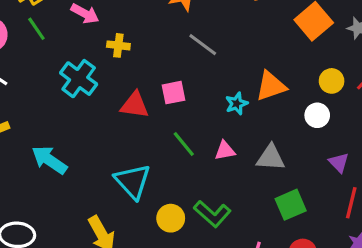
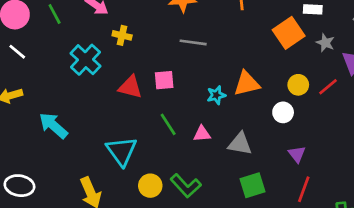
gray line: (203, 45) -> (193, 42), turned -35

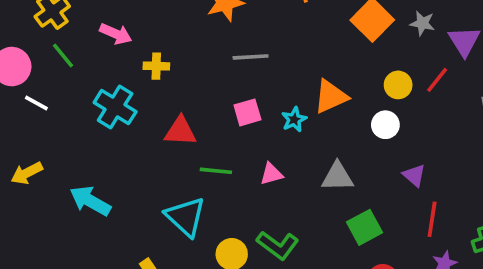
white line: (17, 52) -> (36, 103), moved
pink square: (164, 80) -> (247, 112), moved
green line: (168, 124) -> (216, 171), moved, turned -40
pink triangle: (202, 134) -> (271, 174), moved

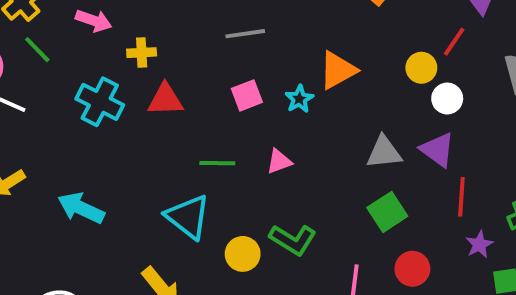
yellow circle: (398, 85) -> (421, 68), moved
white circle: (385, 125) -> (447, 99), moved
red triangle: (180, 131) -> (165, 100), moved
purple triangle: (414, 175) -> (438, 150), size x1.4
gray triangle: (337, 177) -> (384, 152), moved

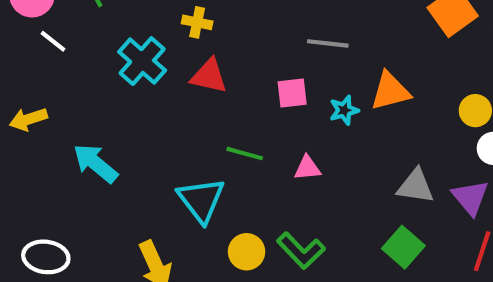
gray line: (245, 34) -> (328, 43), moved
green square: (387, 212) -> (403, 247), turned -30

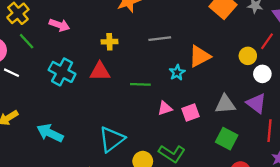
yellow cross: (197, 22) -> (109, 42), moved
pink square: (292, 93) -> (191, 113), moved
green line: (245, 154) -> (140, 84), moved
cyan triangle: (201, 200) -> (112, 139), turned 44

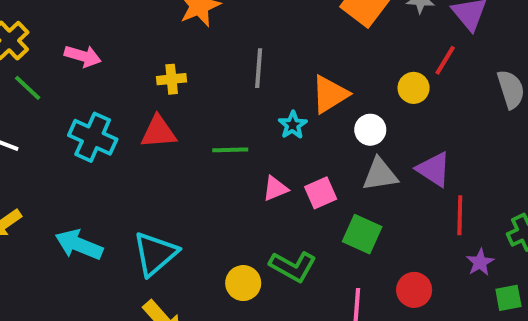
gray line: (160, 39) -> (259, 68), turned -75
white circle: (262, 74) -> (370, 130), moved
cyan triangle: (112, 139) -> (155, 254), moved
green square: (227, 139) -> (362, 234), moved

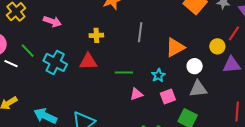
green line: (28, 88) -> (28, 51), moved
cyan star: (293, 125) -> (158, 75), moved
purple triangle: (434, 169) -> (232, 65), moved, turned -42
pink triangle: (275, 189) -> (136, 94), moved

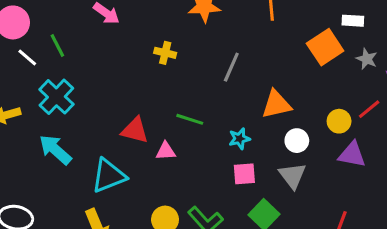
cyan cross: (55, 62) -> (56, 97), moved
red triangle: (88, 62) -> (135, 130), moved
gray triangle: (198, 89) -> (292, 176), turned 42
pink triangle: (136, 94) -> (166, 151), moved

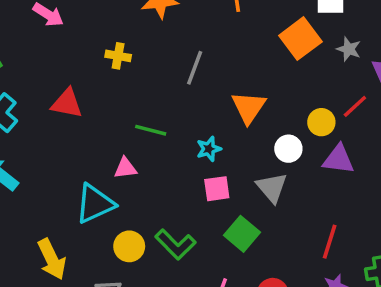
orange triangle: (276, 104) -> (249, 107), turned -40
red triangle: (135, 130) -> (67, 103), moved
white circle: (297, 141) -> (288, 149), moved
cyan triangle: (109, 176) -> (95, 204), moved

